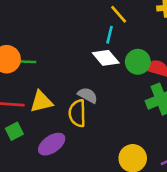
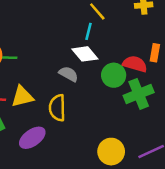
green circle: (138, 62) -> (114, 75), moved
gray semicircle: (88, 95) -> (69, 74), moved

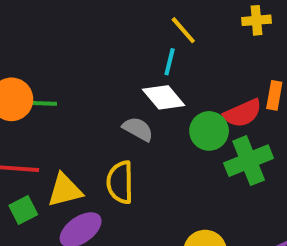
red semicircle: (135, 64) -> (243, 113), turned 140
yellow triangle: (22, 96) -> (65, 190), moved

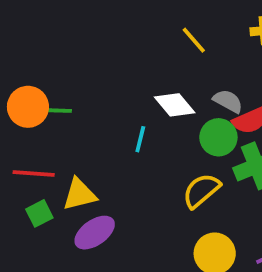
cyan line: (170, 62) -> (140, 139), moved
gray semicircle: (138, 129) -> (228, 101), moved
yellow semicircle: (120, 182) -> (201, 191), moved, turned 51

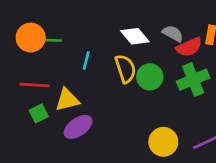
green circle: (218, 137) -> (150, 77), moved
cyan line: (140, 139) -> (86, 61), moved
yellow semicircle: (201, 191) -> (125, 69), moved, turned 112

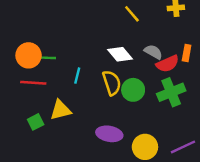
red line: (35, 85) -> (33, 83), moved
purple ellipse: (78, 127) -> (109, 134), moved, turned 45

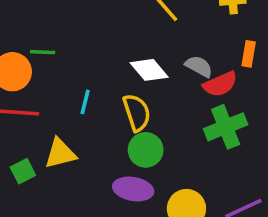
orange rectangle: (187, 53) -> (249, 54), moved
green line: (48, 58) -> (43, 52), moved
green circle: (133, 90) -> (146, 150), moved

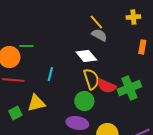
gray semicircle: (199, 66) -> (99, 35), moved
red semicircle: (220, 84) -> (106, 86), moved, turned 48
yellow semicircle: (137, 113) -> (91, 79), moved

